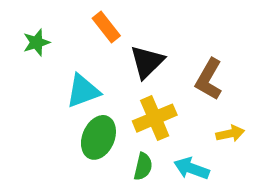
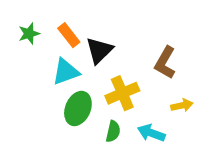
orange rectangle: (106, 27) -> (69, 35), moved
black triangle: (147, 62) -> (99, 50), moved

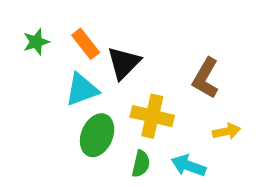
yellow cross: (122, 93) -> (152, 116), turned 36

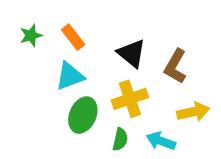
black triangle: (124, 63) -> (132, 53), moved, turned -36
yellow cross: (152, 116) -> (130, 99), turned -32
yellow arrow: (227, 131) -> (193, 112), size x1.4

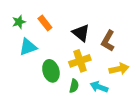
cyan triangle: (70, 76) -> (28, 47), moved
green ellipse: (83, 115) -> (51, 71), turned -40

